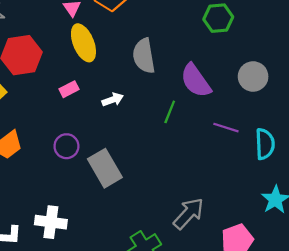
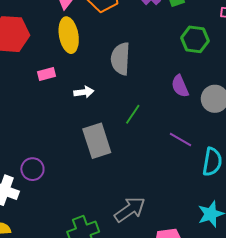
purple semicircle: (196, 81) -> (180, 86), moved, size x0.7
purple circle: (66, 146) -> (32, 169), moved
gray rectangle: (105, 168) -> (97, 141), moved

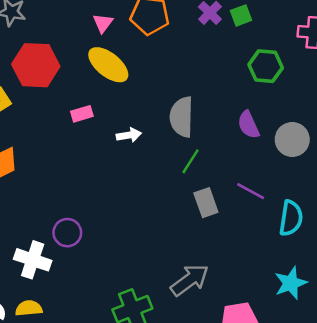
yellow ellipse: (69, 35) -> (108, 65), turned -40
gray semicircle: (121, 59) -> (182, 117), moved
gray rectangle: (97, 141) -> (206, 203), moved, size x0.7

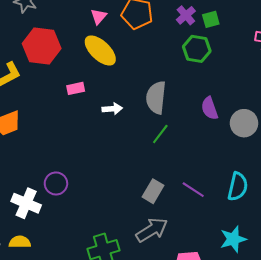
green hexagon: (266, 66) -> (197, 49), moved
purple line: (251, 191) -> (193, 190), moved
gray rectangle: (206, 203) -> (153, 191), moved, turned 45

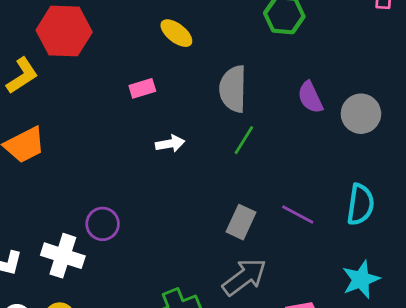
yellow ellipse: (100, 50) -> (176, 33), moved, size x0.7
pink rectangle: (76, 88) -> (142, 88), moved
white arrow: (112, 109) -> (170, 144), moved

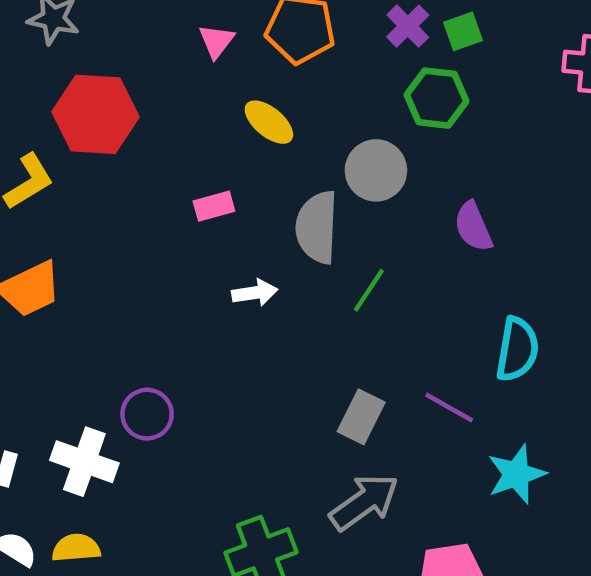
gray semicircle: (233, 89) -> (317, 227), moved
gray circle: (361, 114) -> (376, 170), moved
cyan semicircle: (360, 204) -> (517, 349), moved
cyan star: (361, 279) -> (516, 474), moved

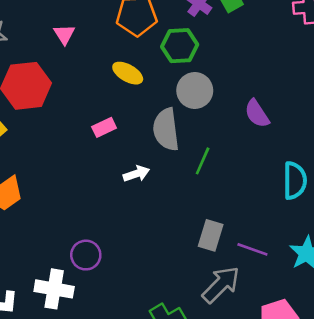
pink triangle: (216, 41) -> (64, 34), moved
green hexagon: (437, 98) -> (180, 46), moved
purple line: (449, 407) -> (252, 249), moved

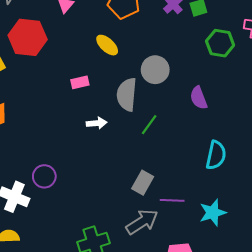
green hexagon: (180, 46) -> (220, 43), moved
purple line: (252, 249) -> (172, 200), turned -30

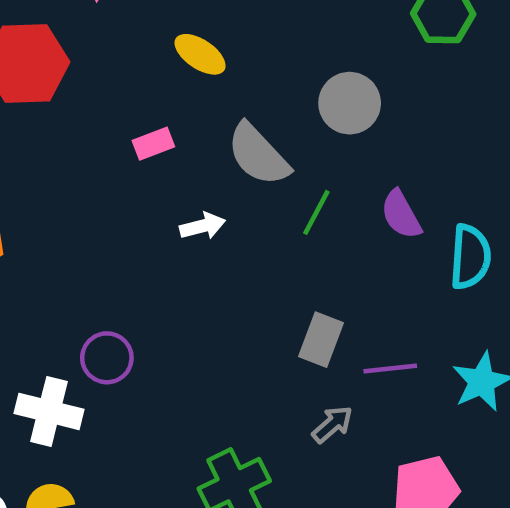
gray circle: (155, 70) -> (350, 103), moved
gray semicircle: (127, 94) -> (258, 155), turned -40
purple semicircle: (199, 98) -> (401, 215), moved
gray arrow: (142, 222) -> (332, 424), size x0.6

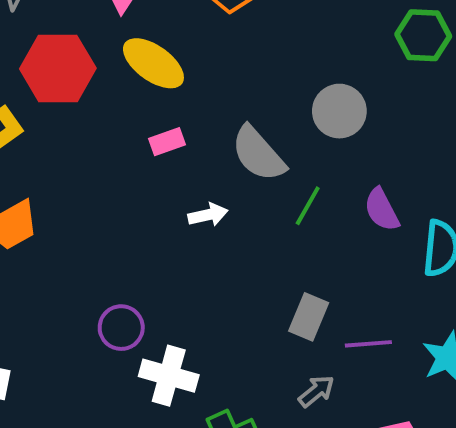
yellow ellipse: (200, 54) -> (153, 63), moved, size x1.4
white cross: (49, 411) -> (169, 376), moved

